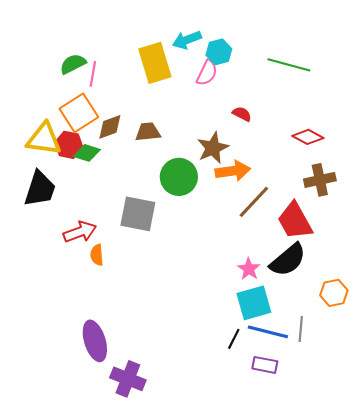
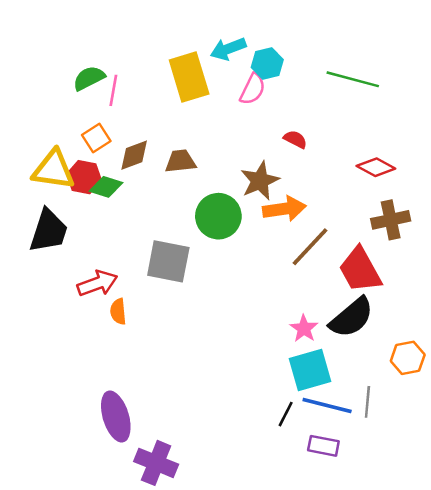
orange square: (79, 113) -> (96, 138), size x0.6

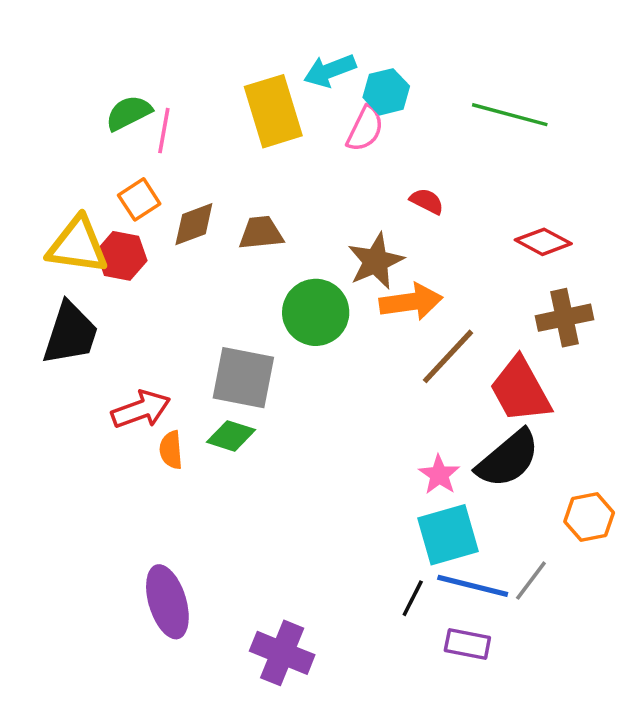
green diamond: (106, 187) -> (231, 436), moved
gray line: (367, 402) -> (531, 581), turned 32
purple cross: (156, 463) -> (282, 653), moved

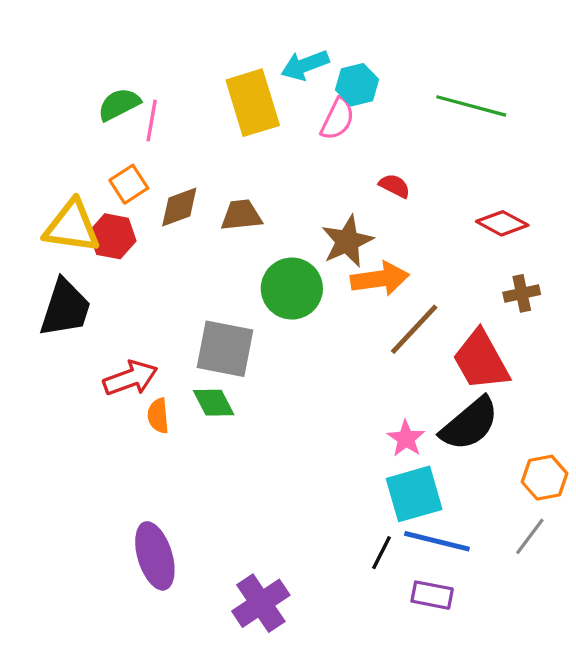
brown cross: (564, 318) -> (522, 293), size x0.7
green diamond: (231, 436) -> (214, 403), turned 45
gray line: (531, 581) -> (530, 536), moved
purple cross: (282, 653) -> (261, 603), turned 34

